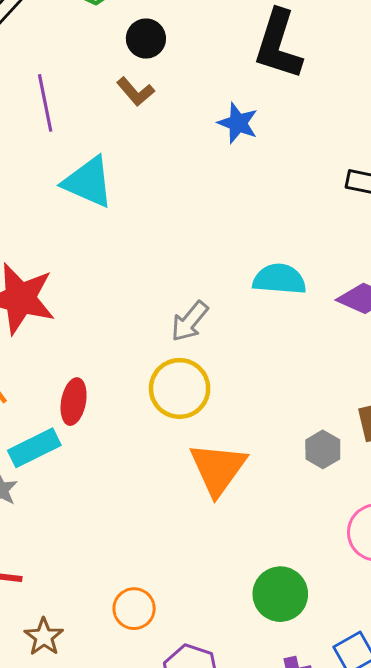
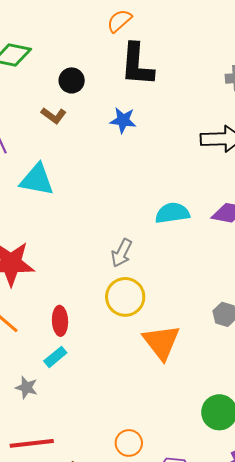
black circle: (146, 39) -> (72, 80), moved
cyan rectangle: (34, 448) -> (55, 357), moved, size x0.7

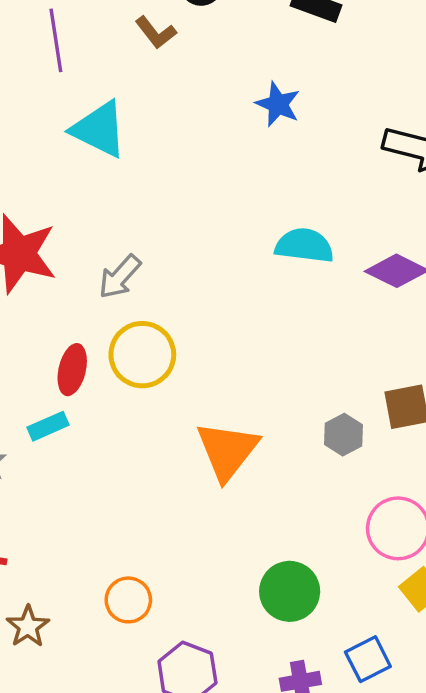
blue star: (123, 120) -> (278, 104), moved
gray arrow: (122, 253) -> (120, 277), moved
yellow circle: (125, 297) -> (142, 355), moved

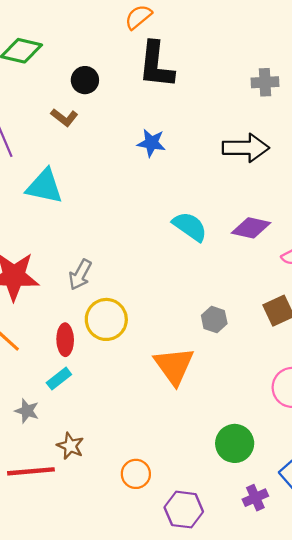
cyan semicircle: (304, 246) -> (190, 227), turned 42
gray hexagon: (344, 435) -> (214, 319), moved
brown star: (28, 626) -> (70, 446), moved

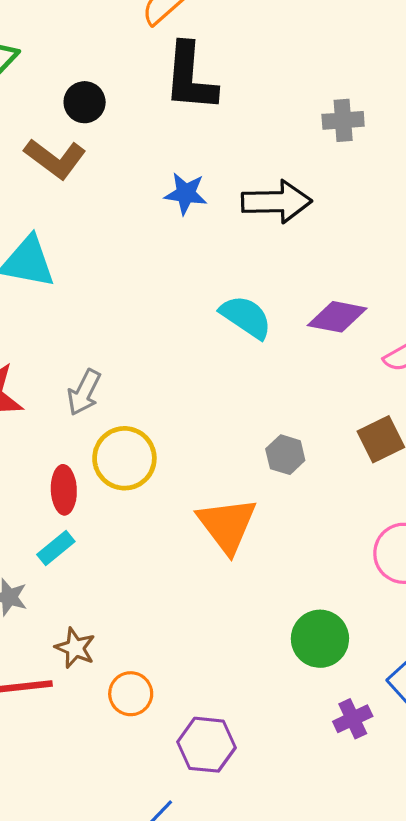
gray cross: (265, 82) -> (343, 120), moved
brown L-shape: (64, 117) -> (55, 159), size x1.5
black arrow: (246, 148) -> (277, 202), moved
orange circle: (136, 474) -> (131, 694), moved
purple hexagon: (184, 510) -> (206, 745), moved

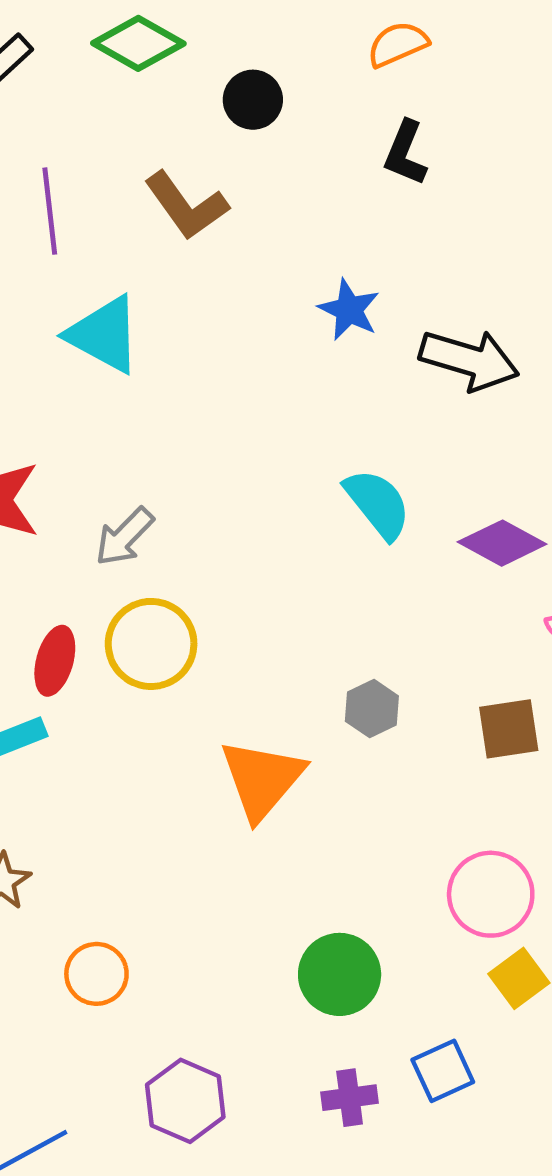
black L-shape: (190, 77) -> (405, 153), size x0.6
black circle: (85, 102) -> (253, 100), moved
orange circle: (131, 694) -> (96, 974), moved
purple hexagon: (206, 745) -> (185, 1101), moved

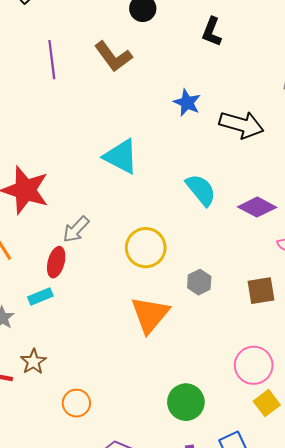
cyan triangle: (104, 335) -> (121, 157), moved
gray arrow: (124, 537) -> (76, 229), moved
yellow circle: (151, 644) -> (146, 248), moved

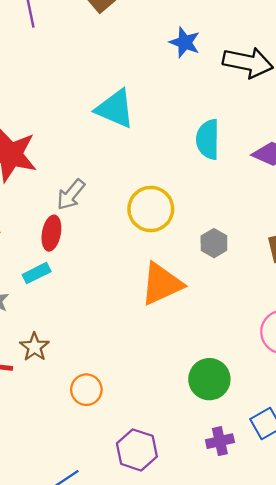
cyan semicircle: (201, 190) -> (208, 139), turned -136
orange triangle: (150, 315) -> (161, 284), turned 30

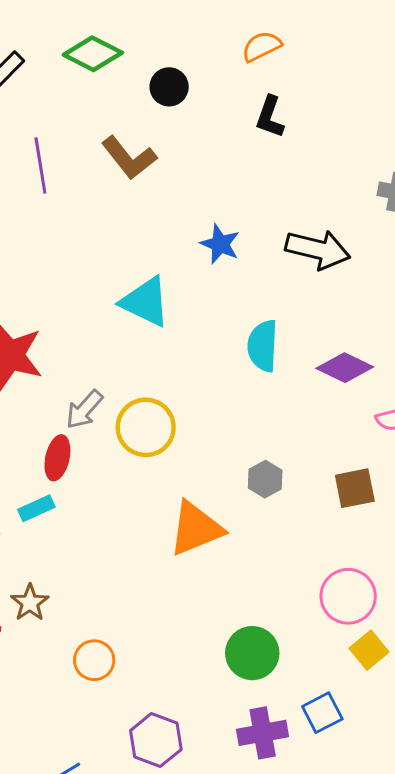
blue star: (185, 42) -> (220, 244), moved
yellow circle: (151, 209) -> (146, 427), moved
purple cross: (220, 441) -> (263, 733), size x1.4

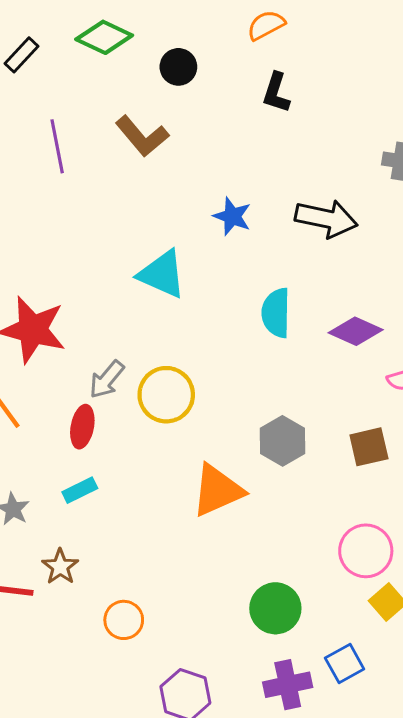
gray hexagon: (265, 479) -> (283, 441), size x1.4
cyan rectangle: (36, 508) -> (80, 490), moved

